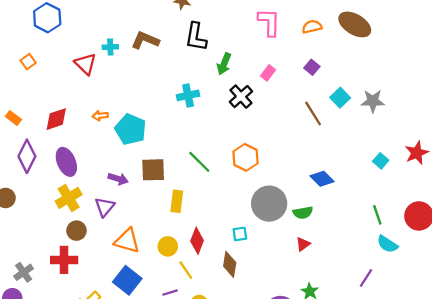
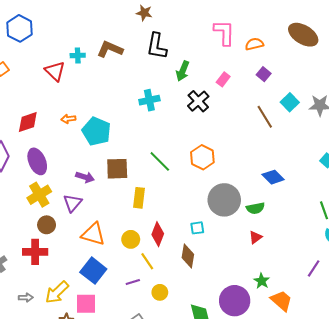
orange semicircle: (312, 27) -> (254, 44), moved

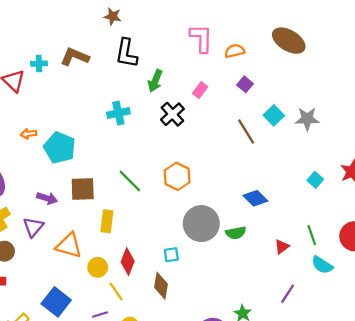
orange triangle: (93, 234) -> (69, 245), moved
red triangle: (255, 237) -> (282, 247), moved
purple line: (314, 268) -> (288, 294), moved

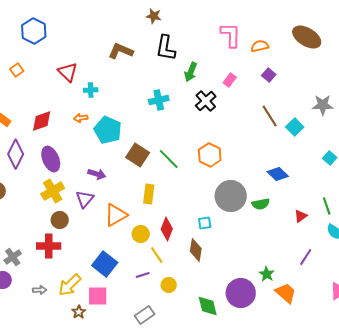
cyan cross: (39, 64) -> (91, 90), moved
cyan square: (274, 115) -> (295, 127), moved
brown square: (83, 189) -> (138, 155), moved, turned 35
orange triangle: (69, 245) -> (116, 215), turned -45

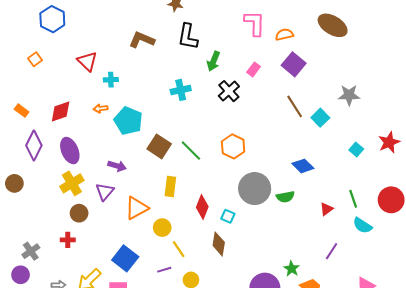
purple square: (269, 75) -> (294, 64), size x1.6
cyan square: (205, 223) -> (228, 216), turned 32
red diamond: (167, 229) -> (202, 207), moved
red cross: (49, 246) -> (68, 240), size x0.6

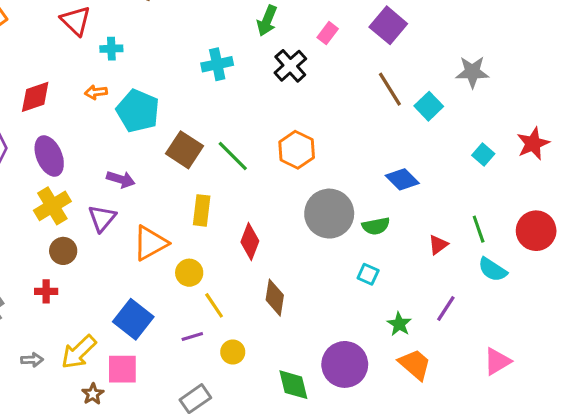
cyan square: (228, 216) -> (368, 274), moved
green star: (292, 269) -> (399, 324), moved

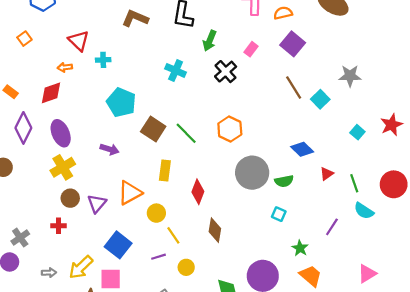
cyan cross: (217, 64) -> (176, 70), turned 36
orange arrow: (96, 92) -> (65, 67), moved
purple triangle: (102, 218) -> (97, 203), moved
red triangle: (438, 245) -> (327, 174), moved
purple line: (446, 308) -> (332, 227), moved

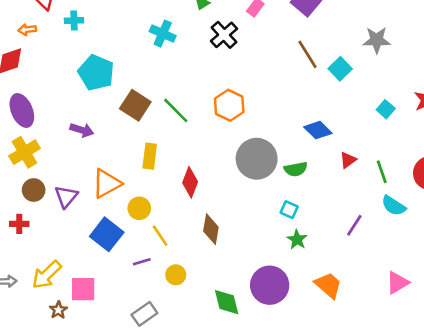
blue square: (118, 245) -> (107, 234), moved
green star: (300, 248) -> (297, 240), moved

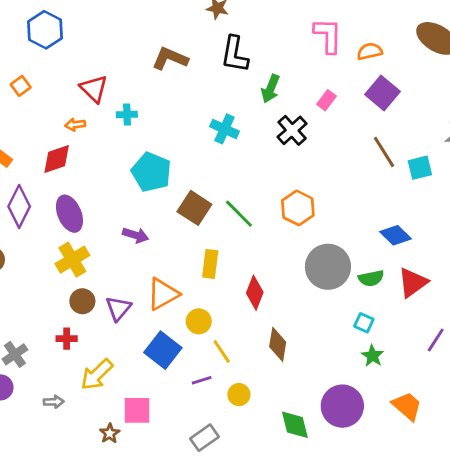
cyan square: (340, 69) -> (420, 168), turned 30
red triangle: (348, 160) -> (413, 283), moved, size x1.6
yellow arrow: (47, 275) -> (97, 374), moved

